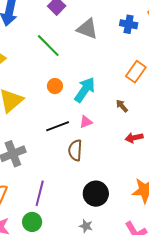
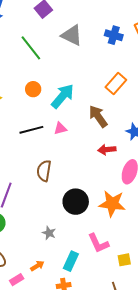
brown arrow: (122, 106) -> (98, 116), size x1.6
brown semicircle: (75, 150) -> (44, 171), moved
black circle: (96, 194) -> (76, 202), moved

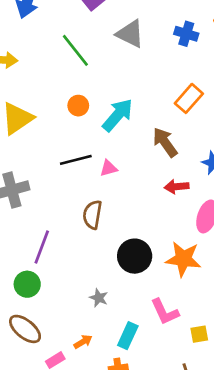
pink triangle: (60, 128) -> (109, 168), moved

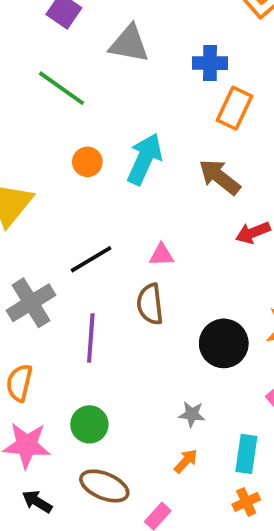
blue cross: (186, 34) -> (210, 63), moved
black line: (76, 160) -> (91, 259), moved
pink triangle: (109, 168) -> (162, 255), moved, turned 30
purple line: (42, 247) -> (91, 338), moved
orange arrow: (83, 342) -> (186, 461), moved

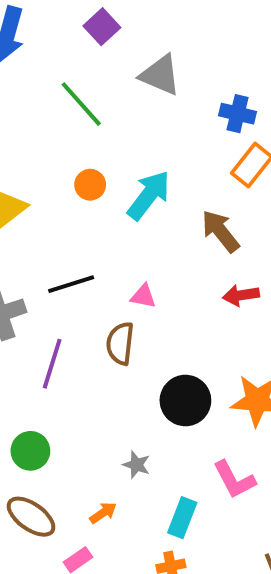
orange arrow: (186, 461) -> (103, 513), moved

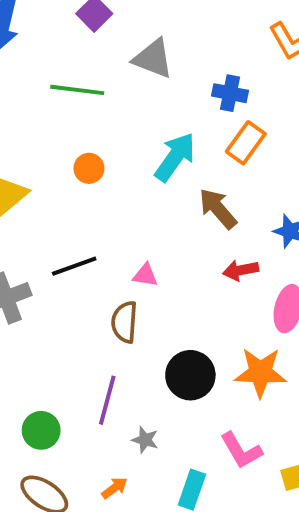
green line: (81, 104) -> (77, 90), turned -39
cyan arrow: (149, 195) -> (175, 157), moved
purple line: (52, 364) -> (107, 400), moved

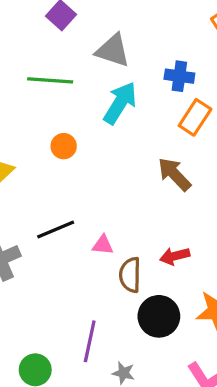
cyan arrow: (175, 157) -> (120, 103), moved
red arrow: (241, 270) -> (175, 256), moved
pink triangle: (145, 275) -> (103, 245), moved
brown semicircle: (124, 322) -> (130, 275), moved

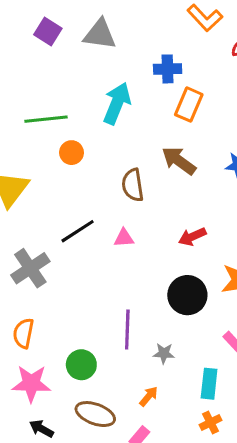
gray triangle: (113, 50) -> (100, 34), moved
green line: (50, 80) -> (46, 119), moved
brown semicircle: (130, 275) -> (133, 185), moved

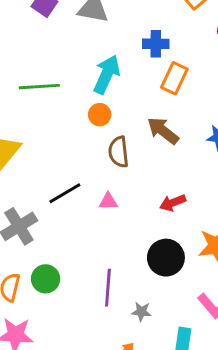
orange circle: (72, 153) -> (100, 115), moved
green circle: (81, 365) -> (46, 279), moved

